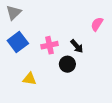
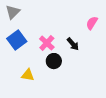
pink cross: (49, 45) -> (47, 43), turned -35
black circle: (67, 64) -> (54, 61), moved

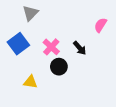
gray triangle: (13, 12) -> (30, 13), moved

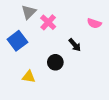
pink semicircle: (100, 25) -> (94, 23), turned -104
pink cross: (51, 47) -> (48, 22), moved

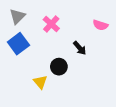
gray triangle: (29, 12) -> (17, 16), moved
yellow triangle: (29, 77) -> (40, 82), moved, turned 40

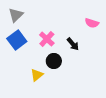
pink cross: (51, 24) -> (47, 39), moved
yellow triangle: (40, 82) -> (37, 75), turned 32

